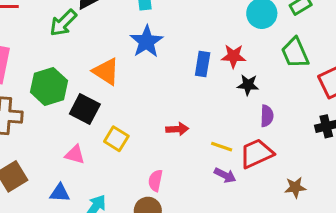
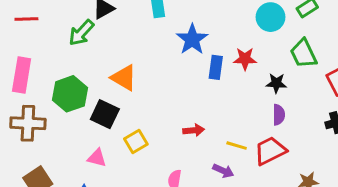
blue star: (147, 42) -> (192, 39), moved
black star: (248, 85) -> (276, 83), moved
yellow square: (116, 139) -> (136, 141), turned 30
purple arrow: (225, 175) -> (223, 171), moved

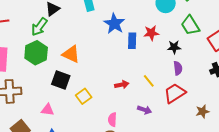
green hexagon: (70, 94) -> (36, 53), moved
yellow line: (237, 146) -> (149, 81), moved, turned 40
pink triangle: (97, 158) -> (47, 110), moved

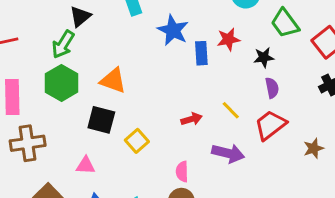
purple arrow: (144, 110) -> (228, 153), size x1.5

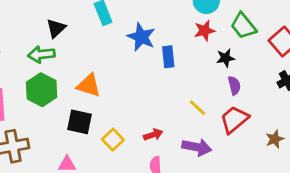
red star: (228, 39) -> (204, 31), moved
green arrow: (63, 44) -> (41, 54), turned 55
red arrow: (191, 119) -> (153, 135), moved

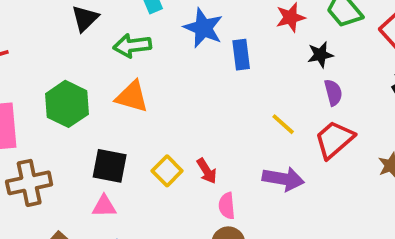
green arrow: (41, 54) -> (132, 46), moved
black square: (80, 122) -> (110, 166), moved
red arrow: (153, 135) -> (207, 171), moved, turned 78

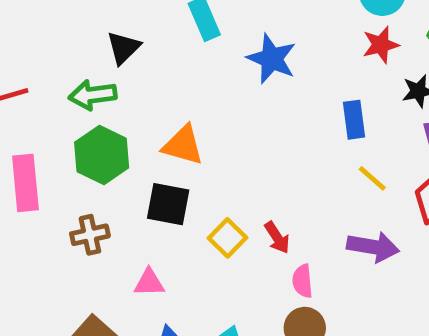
green arrow: (132, 46) -> (93, 95), moved
blue rectangle: (241, 55) -> (354, 120), moved
black square: (110, 166) -> (168, 204), moved
brown cross: (29, 183) -> (90, 235), moved, size x0.7

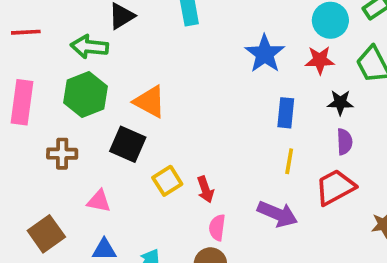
blue star: (272, 59) -> (265, 54), moved
yellow line: (372, 178) -> (289, 161), turned 45

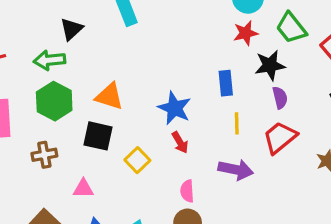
blue star: (265, 54) -> (174, 108), moved
black star: (340, 102) -> (270, 65), size x1.4
red arrow: (205, 190) -> (180, 142), moved

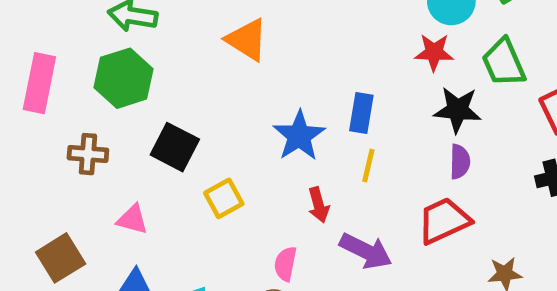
blue rectangle: (226, 83) -> (361, 113), moved
orange triangle: (109, 96) -> (247, 40), moved
yellow line: (237, 123) -> (368, 165), moved
red arrow: (180, 142) -> (319, 205), moved

